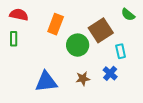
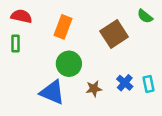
green circle: (78, 45) -> (69, 64), moved
cyan rectangle: (121, 51) -> (149, 84), moved
blue triangle: (46, 82) -> (52, 92), turned 30

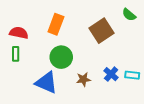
red semicircle: (21, 16) -> (19, 33), moved
green rectangle: (15, 44) -> (16, 54), moved
cyan rectangle: (149, 84) -> (132, 75), turned -72

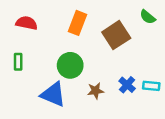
orange rectangle: (56, 24) -> (77, 23), moved
red semicircle: (19, 33) -> (27, 23), moved

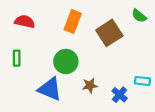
blue cross: (127, 85) -> (120, 95), moved

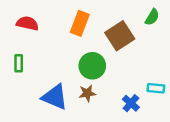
green semicircle: (139, 16) -> (152, 17), turned -98
green circle: (66, 62) -> (92, 66), moved
brown star: (90, 86) -> (87, 93), moved

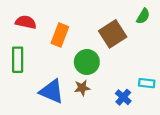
orange rectangle: (80, 23) -> (60, 35), moved
green rectangle: (19, 63) -> (18, 60), size x1.5

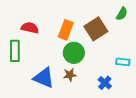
red semicircle: (26, 22) -> (30, 28), moved
orange rectangle: (60, 35) -> (66, 30), moved
cyan rectangle: (147, 83) -> (123, 62), moved

